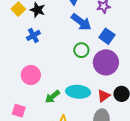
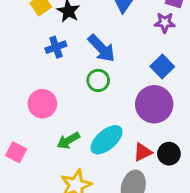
blue arrow: (81, 22) -> (102, 48), moved
green circle: (81, 50) -> (98, 80), moved
cyan ellipse: (78, 92) -> (107, 140), turned -55

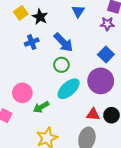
pink circle: (42, 104) -> (22, 93), moved
cyan ellipse: (107, 140) -> (69, 89), moved
red triangle: (143, 152) -> (93, 114), turned 32

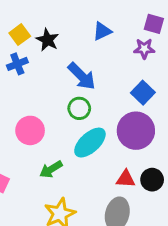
blue triangle: (78, 11) -> (102, 31), turned 32
blue cross: (32, 42) -> (17, 64), moved
pink circle: (22, 93) -> (30, 130), moved

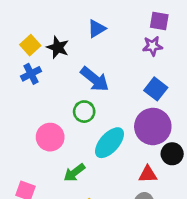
blue triangle: (102, 31) -> (97, 29), moved
green circle: (79, 108) -> (84, 112), moved
black circle: (152, 180) -> (172, 154), moved

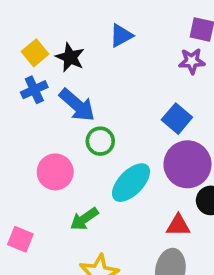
blue arrow: (95, 79) -> (77, 105), moved
blue square: (156, 89) -> (177, 119), moved

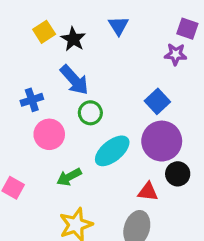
blue triangle: (121, 36) -> (118, 26), turned -40
blue cross: (34, 90) -> (32, 100), moved

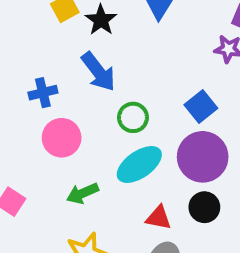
green circle: (90, 113) -> (133, 117), moved
black circle: (178, 174) -> (204, 207), moved
red triangle: (148, 192) -> (159, 218), moved

